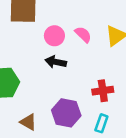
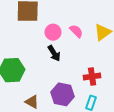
black arrow: (56, 62) -> (54, 53), turned -133

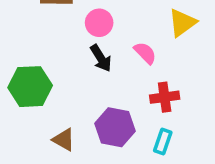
pink semicircle: (76, 31) -> (145, 53), moved

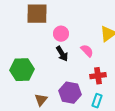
brown triangle: (64, 140) -> (41, 100), turned 40

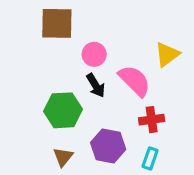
pink semicircle: (87, 51) -> (135, 81), size x1.6
green hexagon: (22, 70) -> (63, 110), moved

